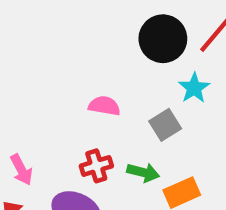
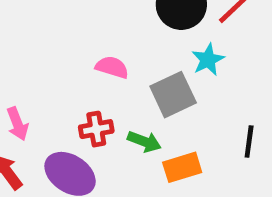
gray square: (165, 125) -> (173, 95), size x1.4

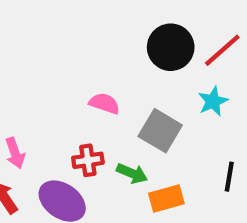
cyan star: (208, 60) -> (213, 101), moved
gray square: (173, 95) -> (160, 131), turned -36

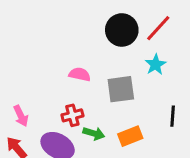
gray square: (160, 131) -> (121, 89), turned -32
green arrow: (132, 173) -> (94, 133), moved

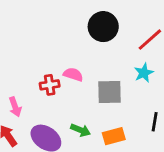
black circle: (122, 30) -> (103, 27), moved
red cross: (72, 115) -> (50, 85), moved

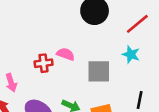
cyan star: (144, 73) -> (131, 54), turned -30

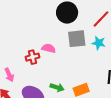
gray square: (99, 71) -> (77, 39), moved

